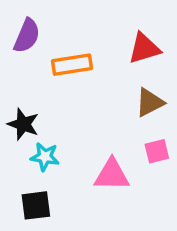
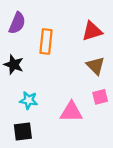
orange rectangle: (72, 65) -> (46, 42), turned -75
brown triangle: (150, 103) -> (96, 66), turned -48
black star: (23, 124) -> (14, 65), moved

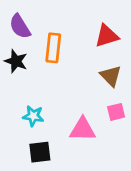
purple semicircle: (17, 23) -> (20, 26), turned 125
black star: (14, 65) -> (16, 61), moved
black square: (23, 131) -> (40, 152), moved

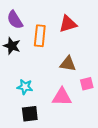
red triangle: (107, 36) -> (68, 24), moved
brown triangle: (111, 76) -> (68, 64), moved, turned -36

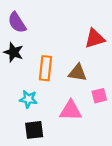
red triangle: (68, 24) -> (95, 38), moved
orange rectangle: (40, 36) -> (46, 68), moved

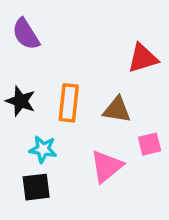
black star: (14, 52) -> (21, 101), moved
pink triangle: (71, 111) -> (107, 166), turned -40
black square: (34, 130) -> (36, 187), moved

